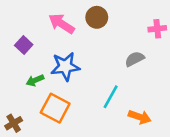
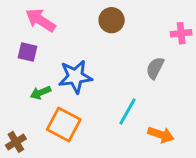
pink arrow: (61, 24) -> (41, 20), moved
purple square: (24, 45) -> (27, 52), turned -30
gray semicircle: (135, 59) -> (155, 68), turned -36

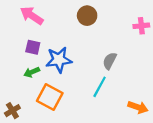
purple square: (27, 52) -> (33, 47), moved
gray semicircle: (155, 68) -> (110, 61), moved
orange arrow: (161, 135) -> (138, 107), moved

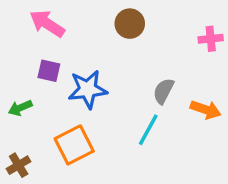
green arrow: (32, 72) -> (20, 108), moved
orange square: (50, 97) -> (74, 145), turned 35
orange arrow: (138, 107) -> (206, 110), moved

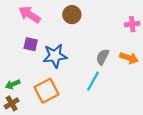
brown circle: (130, 24) -> (72, 15), moved
green arrow: (20, 108) -> (13, 84), moved
orange arrow: (206, 110) -> (129, 58), moved

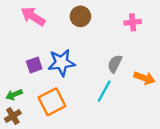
pink cross: (132, 24) -> (133, 22), moved
purple square: (31, 44) -> (34, 65), moved, turned -32
orange arrow: (129, 58) -> (144, 78), moved

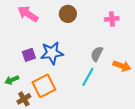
brown cross: (13, 116) -> (24, 99), moved

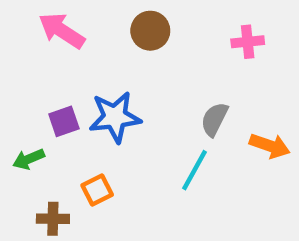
green arrow: (12, 80) -> (29, 159), moved
orange square: (44, 86) -> (97, 190), size x0.6
brown cross: (24, 99) -> (53, 219), turned 32

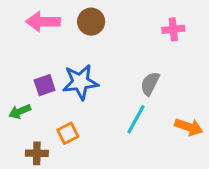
pink arrow: (62, 31) -> (43, 22), turned -32
brown circle: (150, 31) -> (91, 22), moved
orange arrow: (270, 146) -> (189, 127), moved

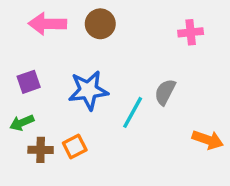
purple square: (45, 85) -> (29, 82), moved
cyan line: (136, 119) -> (133, 112), moved
brown cross: (37, 153) -> (41, 150), moved

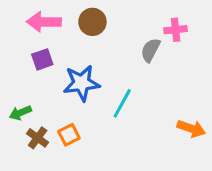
purple square: (29, 82) -> (42, 59), moved
gray semicircle: (165, 92) -> (150, 50), moved
brown cross: (41, 150) -> (38, 138), turned 35

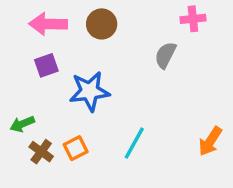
pink cross: (176, 30) -> (193, 19), moved
cyan line: (122, 103) -> (134, 143), moved
orange arrow: (191, 128) -> (210, 141), turned 104

